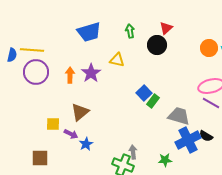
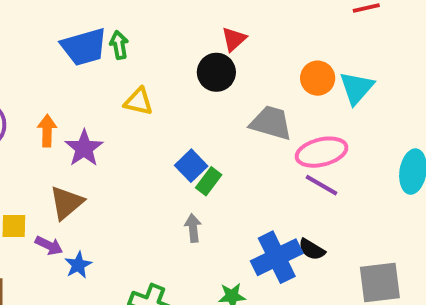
green arrow: (130, 31) -> (119, 45), moved
purple star: (91, 73) -> (84, 148), moved
gray trapezoid: (179, 116) -> (271, 123), moved
gray arrow: (133, 152) -> (193, 228), moved

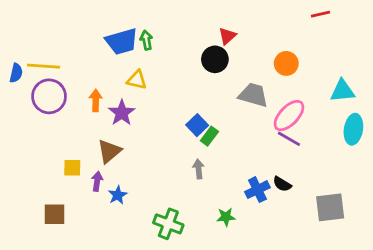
cyan triangle: (357, 88) -> (342, 91), moved, turned 44
yellow triangle: (139, 101) -> (137, 80), moved
pink ellipse: (322, 152) -> (289, 116), turned -32
purple arrow: (49, 246) -> (97, 181), turned -108
blue cross: (277, 257) -> (257, 190), size x0.7

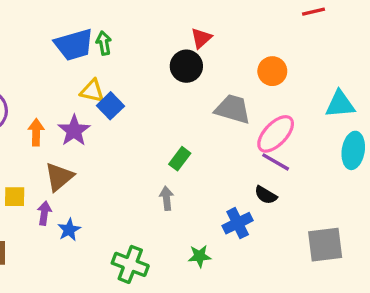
orange arrow: (96, 100) -> (36, 132), moved
blue square: (197, 125) -> (110, 106), moved
black semicircle: (282, 184) -> (266, 195), moved

